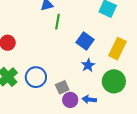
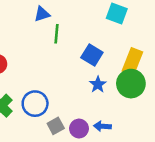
green circle: (114, 81) -> (131, 84), moved
gray square: (62, 87) -> (56, 126), moved

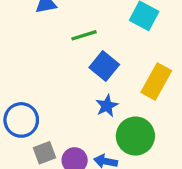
green line: (57, 34) -> (84, 35), moved, turned 60
green circle: (131, 84) -> (135, 136), moved

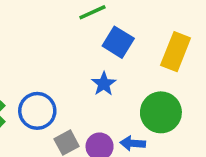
blue star: (107, 106) -> (104, 84), moved

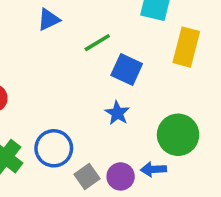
yellow rectangle: (176, 52) -> (186, 47), moved

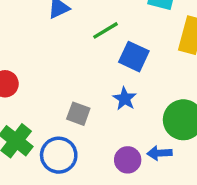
blue circle: (54, 148) -> (59, 155), moved
gray square: (87, 177) -> (78, 114), moved, turned -35

